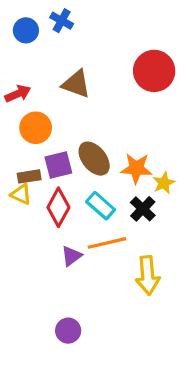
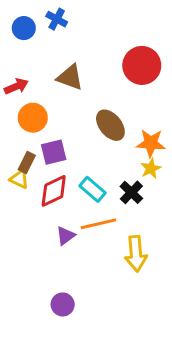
brown ellipse: (94, 159) -> (110, 125), moved
orange star: (136, 168) -> (151, 143), moved
brown rectangle: (29, 176) -> (27, 163), turned -54
red diamond: (58, 207) -> (54, 191), turned 36

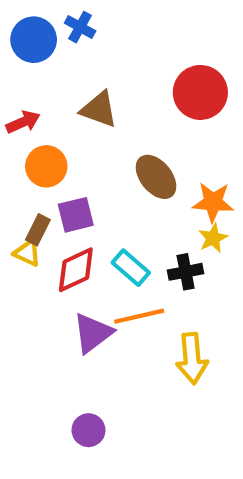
blue circle: (24, 28) -> (34, 40), size x1.4
black cross: (131, 192) -> (186, 272), turned 35
purple triangle: (66, 236) -> (93, 333), size x1.5

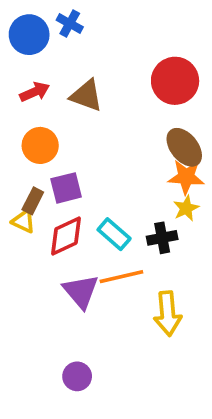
red arrow: (23, 122) -> (35, 92), moved
brown ellipse: (156, 177) -> (184, 147), moved
purple triangle: (93, 333) -> (81, 291), turned -33

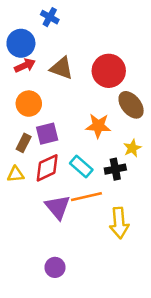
blue circle: (29, 35) -> (21, 43), moved
red circle: (175, 81) -> (109, 71), moved
orange star: (186, 177) -> (98, 126), moved
yellow triangle: (24, 221) -> (16, 174), moved, turned -30

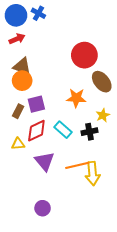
blue circle: (21, 43) -> (16, 15), moved
red arrow: (25, 66) -> (17, 39), moved
brown triangle: (62, 68) -> (22, 66), moved
yellow triangle: (16, 174) -> (18, 144), moved
orange line: (86, 197) -> (77, 165), moved

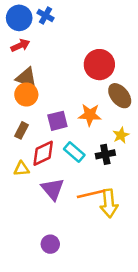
purple square: (36, 104) -> (57, 121), moved

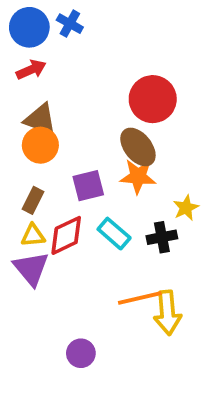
brown ellipse: (120, 96) -> (138, 147), moved
yellow triangle: (22, 169) -> (33, 235), moved
purple triangle: (53, 189) -> (31, 269), moved
purple circle: (50, 244) -> (81, 353), moved

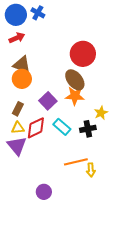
purple square: (88, 186) -> (48, 101), turned -30
yellow arrow: (167, 313) -> (91, 170), size x0.6

